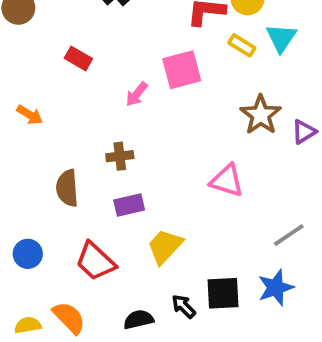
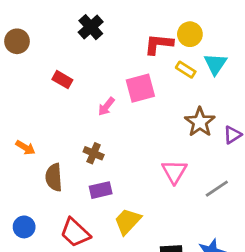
orange arrow: (30, 115) -> (26, 148), moved
brown cross: (120, 156) -> (94, 153), turned 30
pink triangle: (227, 181) -> (174, 172), turned 44
gray line: (289, 235) -> (217, 189), moved

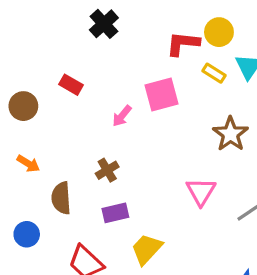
brown circle: (17, 41) -> (23, 106), moved
brown cross: (94, 153) -> (107, 170), turned 36
blue circle: (24, 227) -> (27, 234), moved

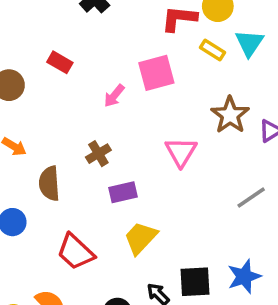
pink triangle: (201, 192) -> (181, 152), moved
purple rectangle: (115, 213) -> (123, 192), moved

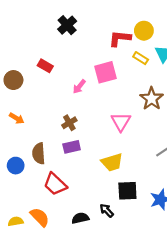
brown semicircle: (49, 183) -> (39, 153), moved
purple rectangle: (123, 192) -> (72, 147), moved
yellow trapezoid: (141, 238) -> (112, 162), moved, turned -150
black square: (195, 282) -> (127, 191), moved

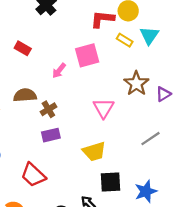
brown semicircle: (39, 153) -> (25, 95), moved, turned 90

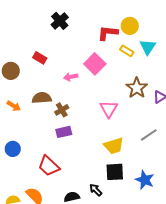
pink square: (87, 55) -> (95, 64), turned -30
pink arrow: (59, 71) -> (71, 77), turned 40
yellow trapezoid: (94, 152) -> (114, 146), moved
blue star: (146, 191) -> (145, 180), turned -30

